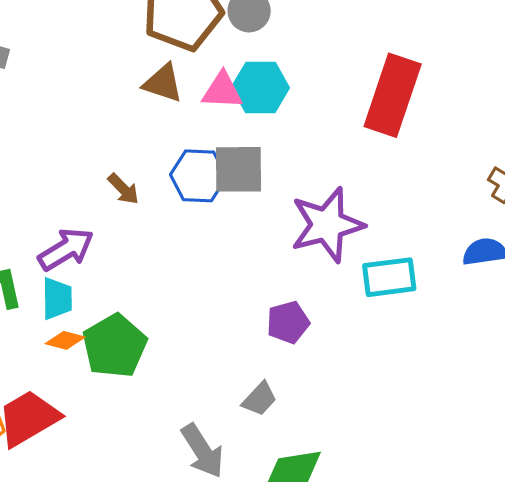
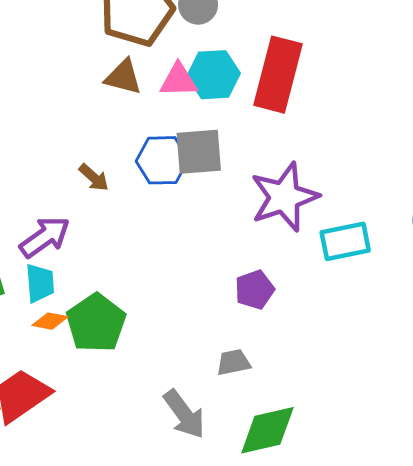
red rectangle: (393, 95) -> (278, 75), moved
gray trapezoid: (260, 399) -> (233, 362), turned -140

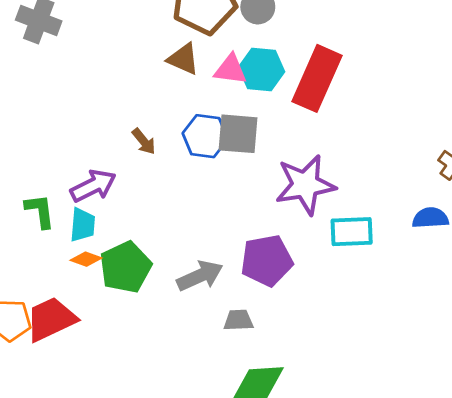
purple pentagon: (255, 290) -> (267, 261), size x1.5
gray arrow: (184, 414) -> (200, 276), moved, turned -87

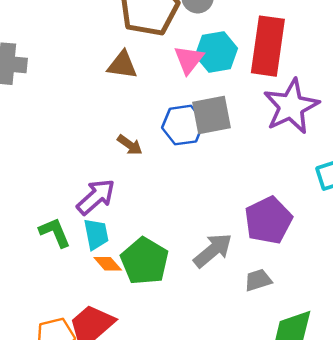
brown triangle: (183, 59) -> (122, 65), moved
pink triangle: (230, 69) -> (189, 60), turned -44
purple star: (305, 185) -> (291, 106), moved
orange diamond: (86, 259) -> (108, 264), turned 44

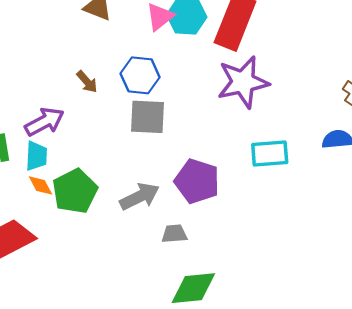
gray square: (211, 115) -> (148, 117), moved
purple pentagon: (268, 220) -> (197, 181), turned 30

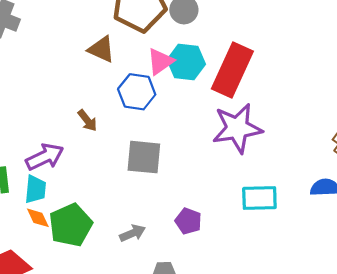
blue hexagon: (140, 75) -> (137, 92), moved
purple pentagon: (197, 181) -> (188, 221), size x0.6
gray arrow: (140, 196) -> (133, 233), size x0.7

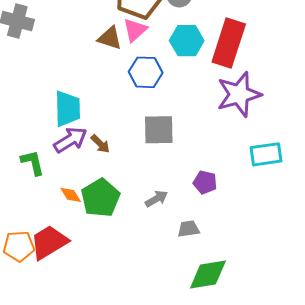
pink triangle: (160, 62) -> (135, 30), moved
brown arrow: (87, 120) -> (100, 144), moved
cyan trapezoid: (35, 189) -> (67, 109), moved, size x1.4

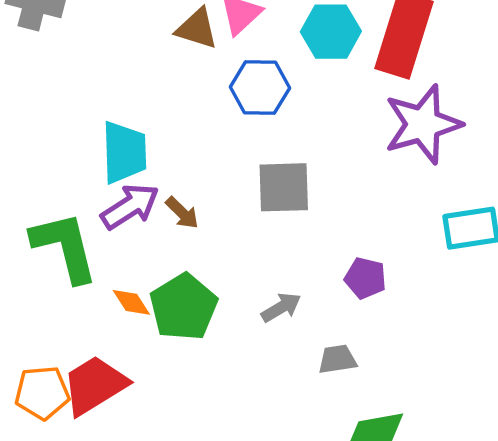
green L-shape: (33, 163) -> (65, 247), size x1.6

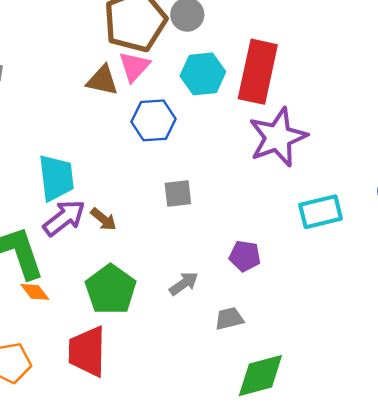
gray square: (284, 187) -> (178, 193), size x0.7
orange diamond: (131, 302) -> (35, 292), moved
red trapezoid: (95, 385) -> (87, 351), moved, turned -52

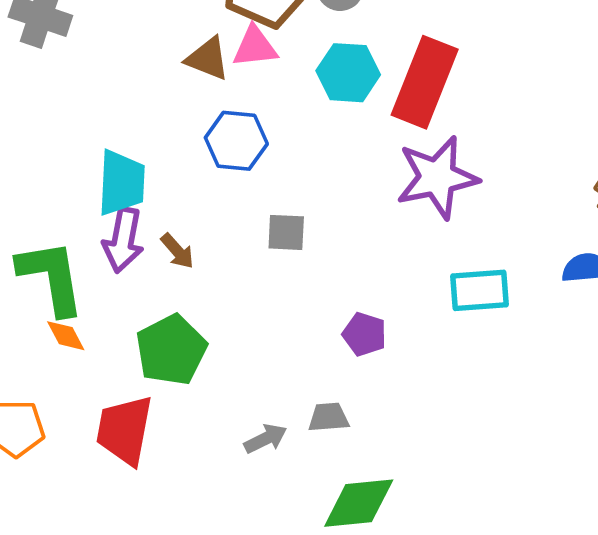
pink triangle: (134, 67) -> (255, 47), turned 32
blue hexagon: (153, 120) -> (236, 141), moved
purple arrow: (64, 218) -> (123, 240), turned 129
gray arrow: (184, 284) -> (266, 439), moved

